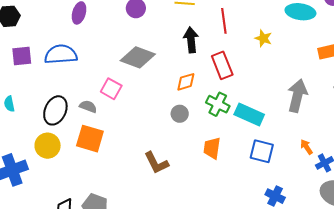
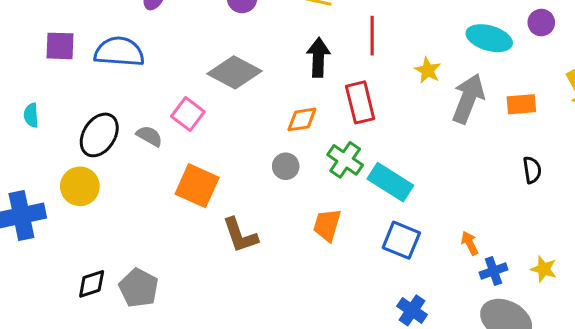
gray arrow: (297, 96) -> (468, 99), moved
orange square: (90, 139) -> (197, 186), moved

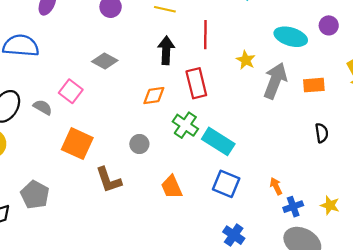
gray diamond: (234, 72) -> (105, 61), size x0.7
gray circle: (286, 166) -> (139, 144), moved
orange trapezoid: (327, 225) -> (172, 187), moved, turned -40
gray pentagon: (139, 288) -> (35, 195), moved

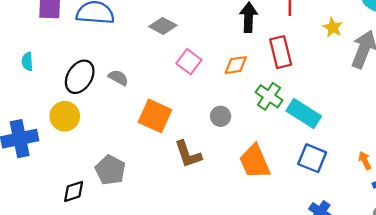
gray diamond: (105, 61) -> (163, 26), moved
pink square: (71, 91) -> (189, 62), moved
orange trapezoid: (172, 187) -> (255, 162), size x1.4

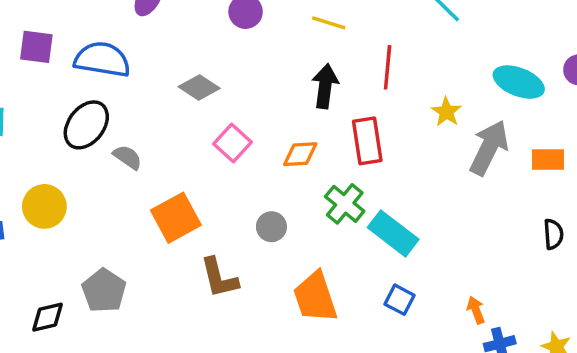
black ellipse: (80, 77) -> (86, 125), moved
orange square: (155, 116) -> (176, 218), turned 32
blue square: (312, 158) -> (399, 300), size x0.7

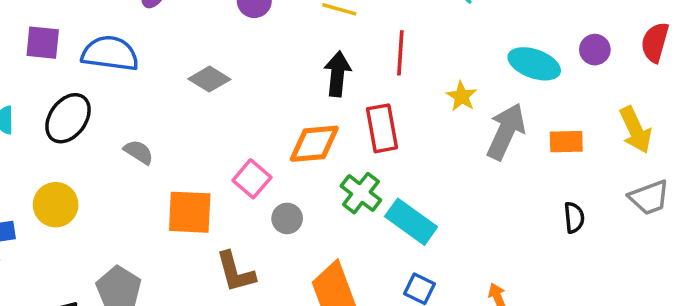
black ellipse: (86, 125) -> (68, 118), moved
pink square: (233, 143) -> (252, 179), moved
orange diamond: (300, 154) -> (314, 144), size x1.4
orange square: (176, 218) -> (190, 212), turned 33

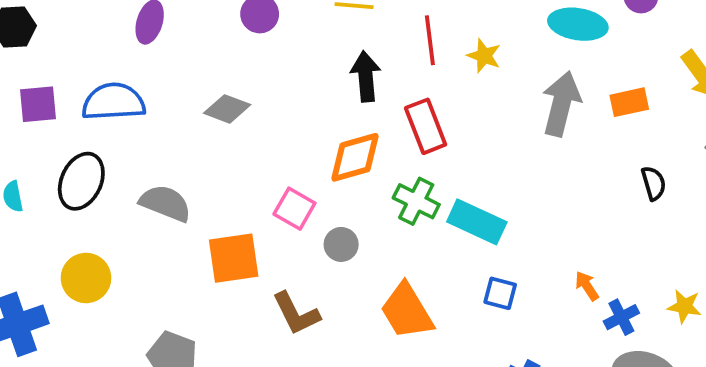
yellow star: (462, 96) -> (484, 56), moved
gray semicircle: (139, 152) -> (165, 203), size x1.5

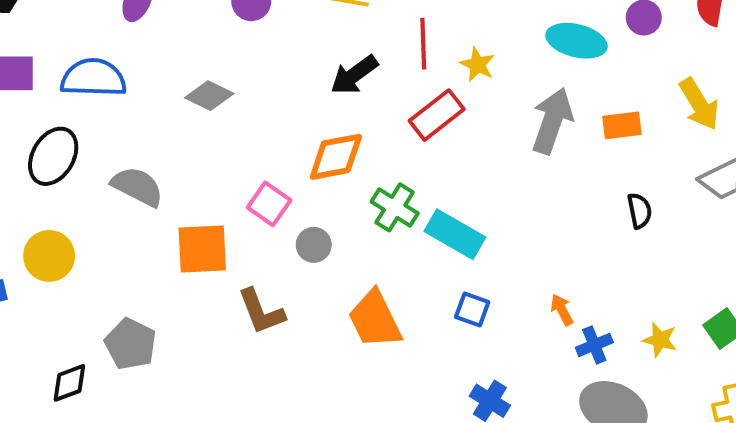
black arrow: (366, 76) -> (354, 75), turned -126
red rectangle: (426, 126) -> (437, 115), moved, turned 68

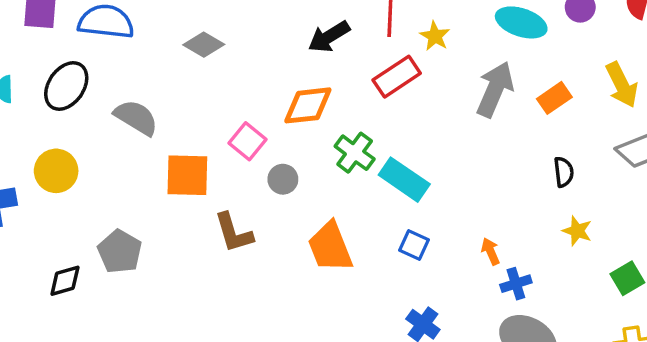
orange rectangle: (622, 125) -> (554, 98), turned -32
yellow star: (660, 340) -> (577, 231), moved

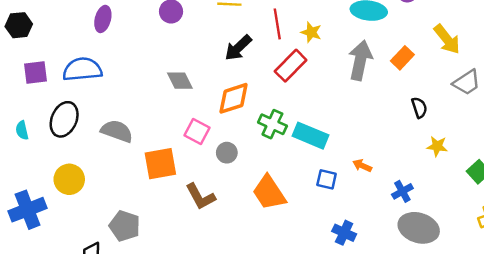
gray diamond: (204, 45) -> (180, 81), moved, turned 44
orange arrow: (491, 251) -> (362, 166), moved, turned -30

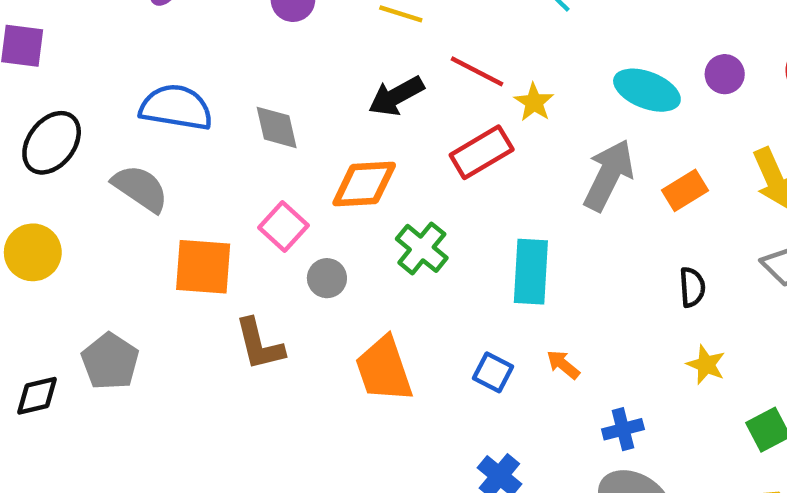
red line: (277, 24) -> (477, 71), turned -68
blue semicircle: (82, 69) -> (176, 107), moved
cyan rectangle: (311, 136) -> (531, 272), moved, turned 56

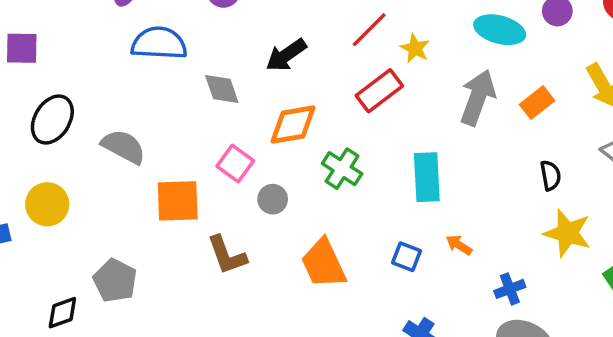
red line: (477, 71) -> (369, 30), turned -66
black arrow: (396, 96) -> (286, 55), moved
blue semicircle: (176, 107) -> (159, 43), moved
yellow star: (706, 365) -> (567, 233), size x1.6

